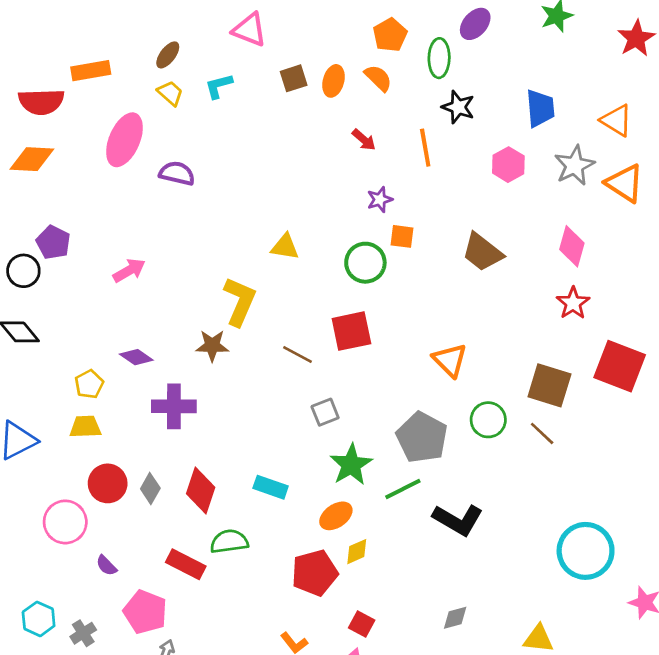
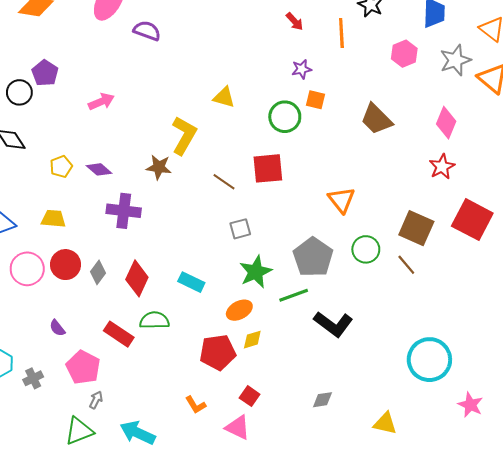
yellow pentagon: (89, 384) -> (61, 167), moved
pink circle: (65, 522) -> (27, 269), moved

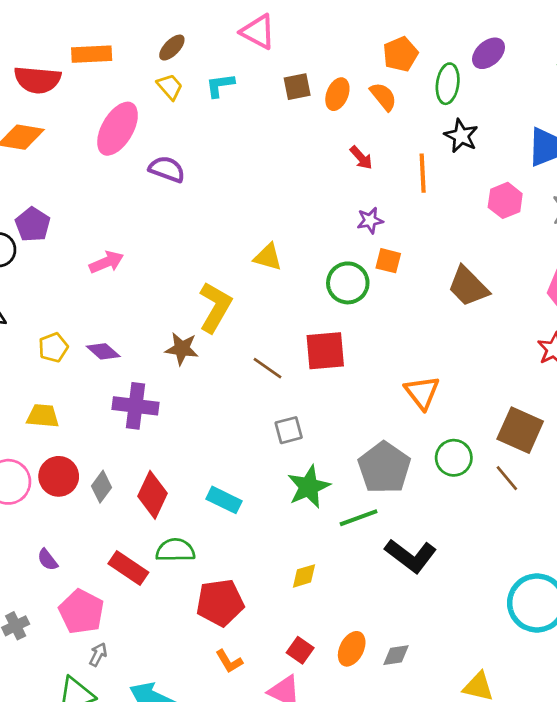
orange ellipse: (239, 310) -> (352, 649), moved, turned -35
red pentagon: (218, 352) -> (220, 603), moved

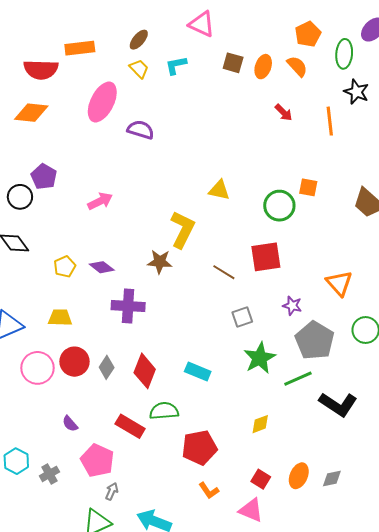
brown square: (297, 87) -> (233, 63), turned 30
purple star: (370, 220) -> (292, 306), moved, turned 30

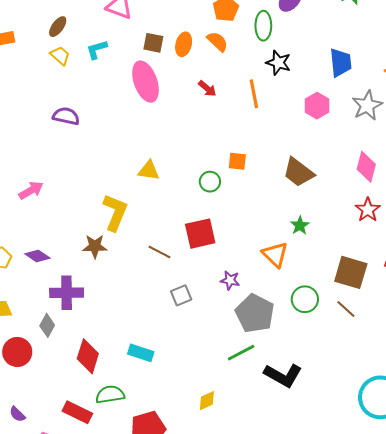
pink ellipse: (102, 102) -> (146, 82), moved, turned -42
green circle: (279, 206) -> (210, 182), size x0.7
green star: (260, 358) -> (300, 225), moved, size x0.6
gray diamond: (107, 367) -> (47, 325), moved

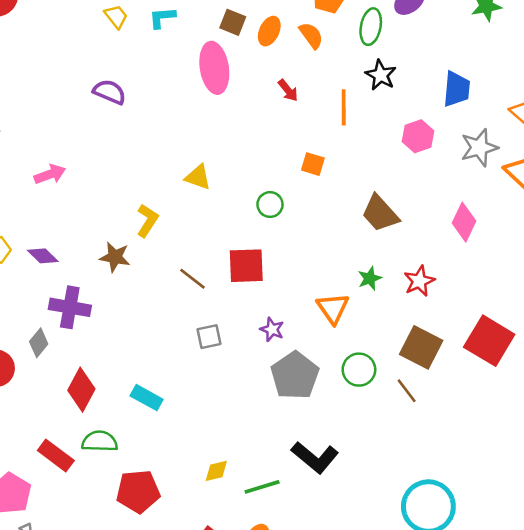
orange square: (237, 161) -> (313, 164), moved
red star: (368, 210) -> (419, 281), moved
yellow L-shape: (115, 212) -> (147, 221), size x0.7
green line: (241, 353) -> (262, 487), moved

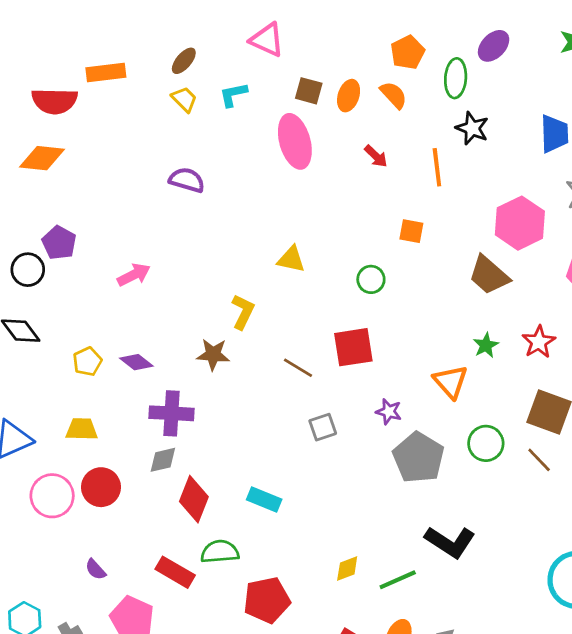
pink hexagon: (418, 136) -> (520, 223), moved, size x1.5
gray diamond: (39, 343) -> (163, 460), moved, turned 44

